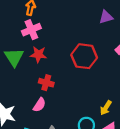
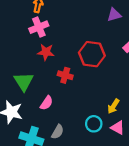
green triangle: (14, 57) -> (24, 82), moved
red cross: (46, 83) -> (65, 75), moved

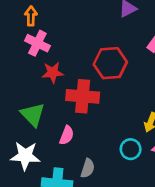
pink cross: (39, 27) -> (37, 43), turned -30
red cross: (65, 75) -> (83, 96), size x1.6

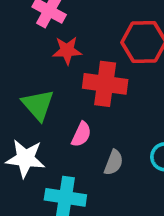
gray semicircle: (88, 168) -> (114, 162), moved

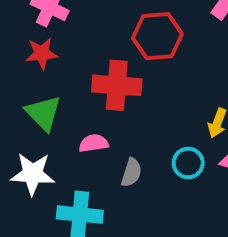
red star: (67, 50) -> (42, 53), moved
pink semicircle: (81, 134) -> (94, 143), turned -120

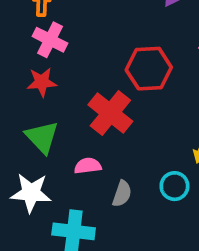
red cross: (117, 85) -> (110, 113), turned 33

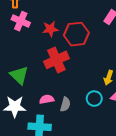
red star: (42, 82) -> (50, 29), moved
red cross: (110, 113) -> (56, 60), turned 30
pink semicircle: (88, 166) -> (47, 99), moved

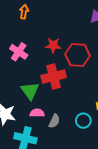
pink cross: (21, 21) -> (19, 52), moved
green triangle: (19, 75) -> (30, 91), moved

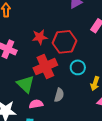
gray semicircle: (54, 121) -> (59, 95), moved
cyan circle: (83, 121) -> (78, 67), moved

